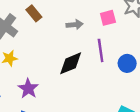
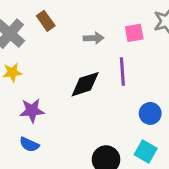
blue circle: (127, 63) -> (150, 113), moved
purple star: (28, 89) -> (32, 111), turned 30

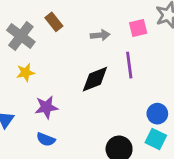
blue circle: (150, 113) -> (157, 114), moved

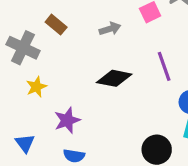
purple line: (129, 65) -> (164, 66), moved
black diamond: (95, 79) -> (114, 78), turned 44

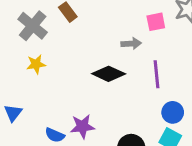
gray arrow: (110, 29) -> (131, 44), moved
purple star: (67, 120) -> (82, 126), moved

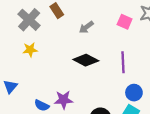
pink square: (156, 22) -> (125, 22), turned 32
gray arrow: (131, 44) -> (86, 27), moved, turned 144

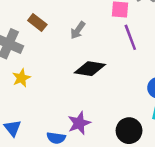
purple line: (123, 62) -> (130, 37), moved

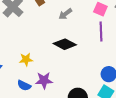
yellow star: (21, 78) -> (26, 59), moved

